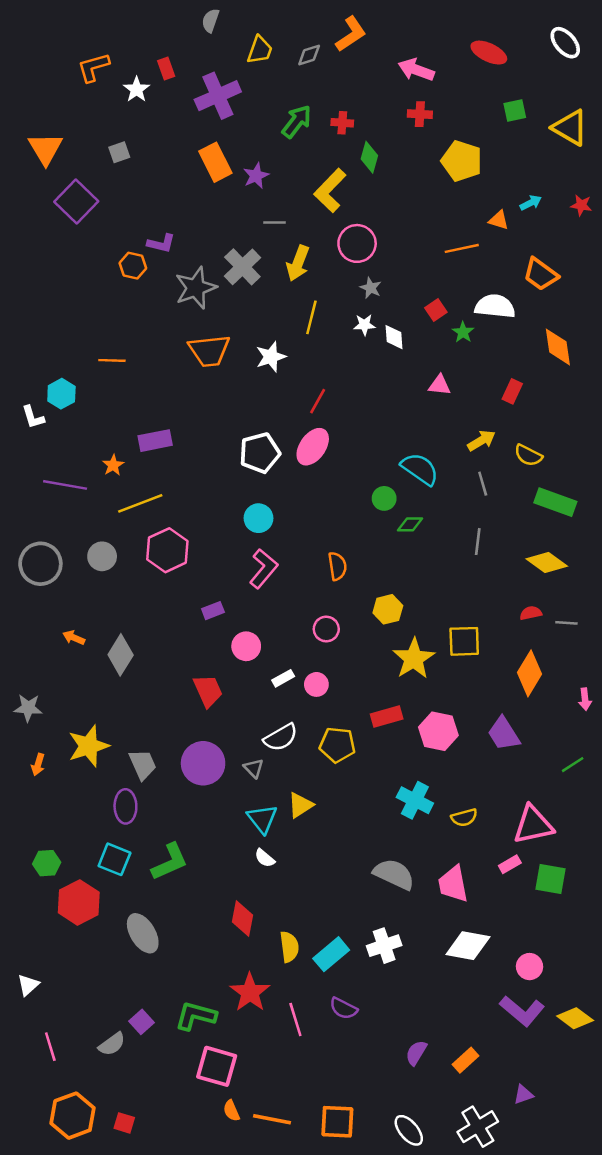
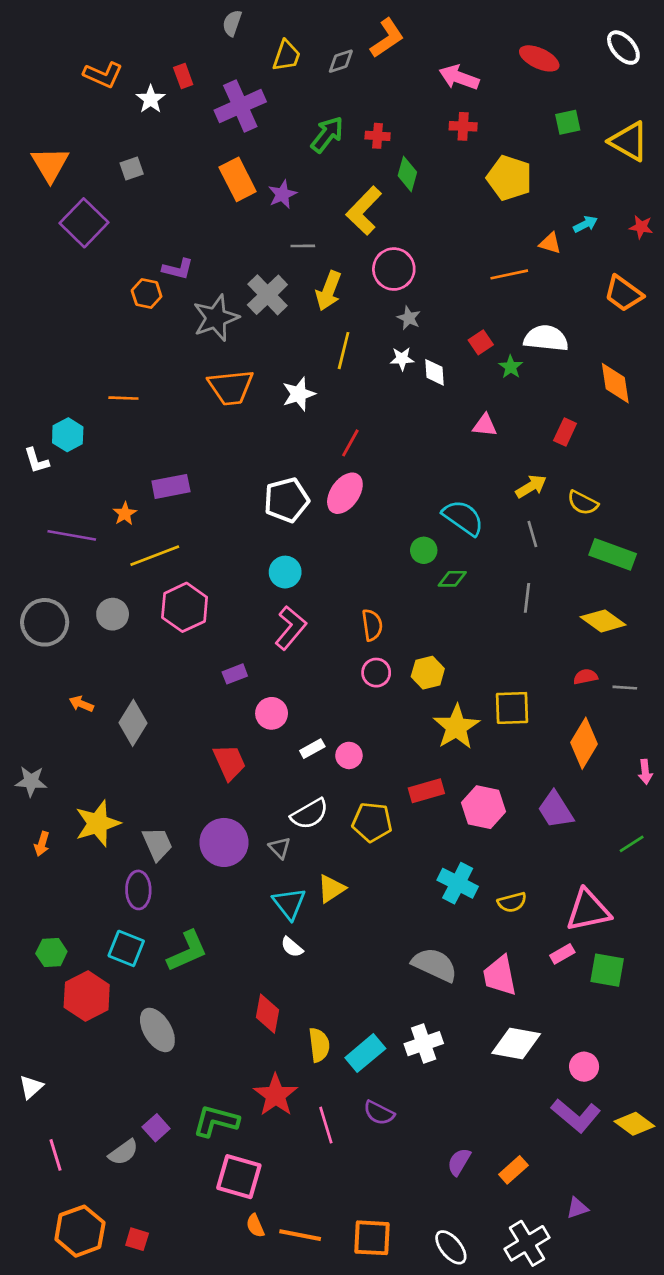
orange L-shape: (93, 67) -> (103, 75), turned -140
orange trapezoid: (541, 274) -> (623, 293), moved
pink circle: (326, 629) -> (376, 673), moved

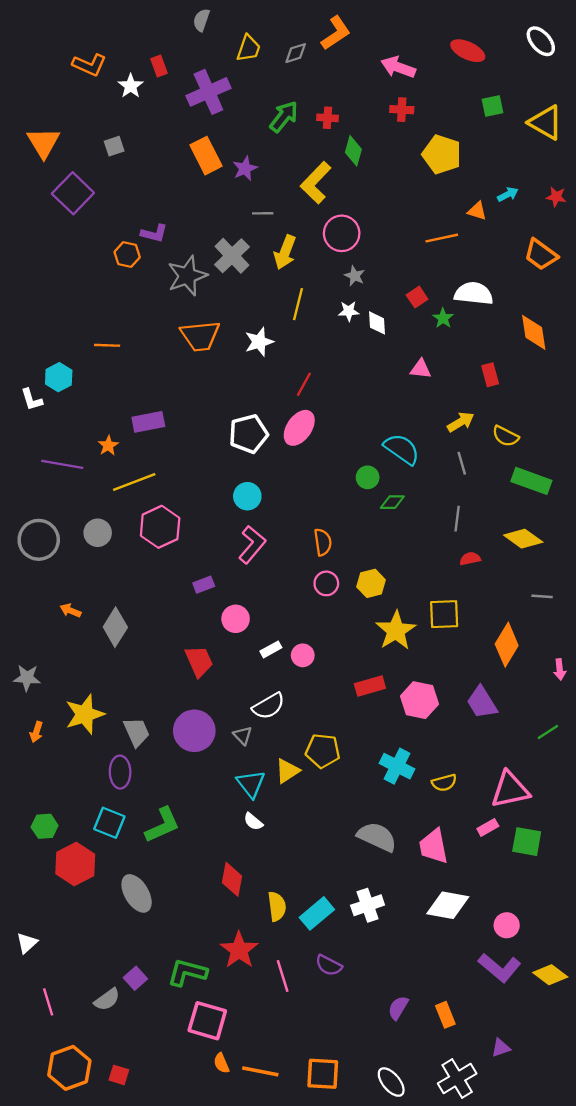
red rectangle: (565, 432) -> (490, 375), turned -40
red semicircle: (585, 677) -> (470, 559), moved
yellow pentagon: (372, 822) -> (323, 751), moved
orange rectangle: (513, 1170) -> (445, 1015), turned -70

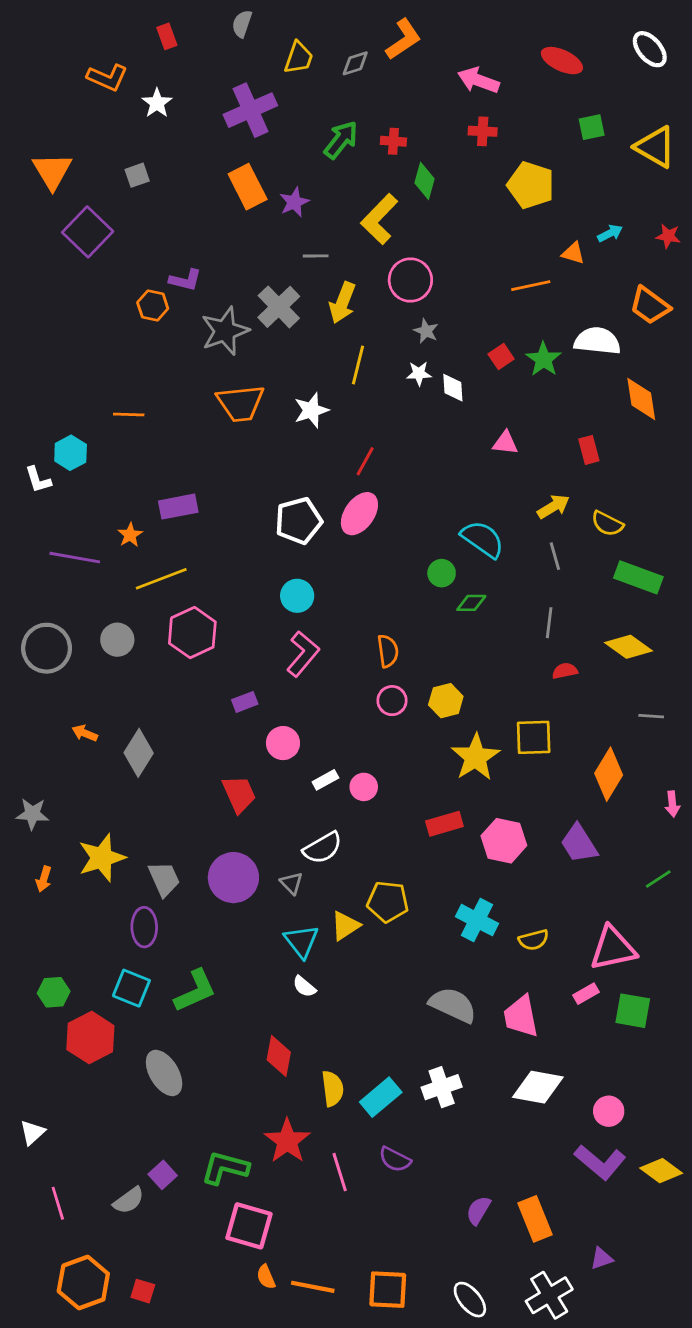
red rectangle: (159, 66) -> (167, 36), moved
white semicircle: (474, 293) -> (597, 341), moved
green star: (443, 318) -> (544, 359), moved, size x1.4
orange rectangle: (445, 1015) -> (535, 1219), size x1.4

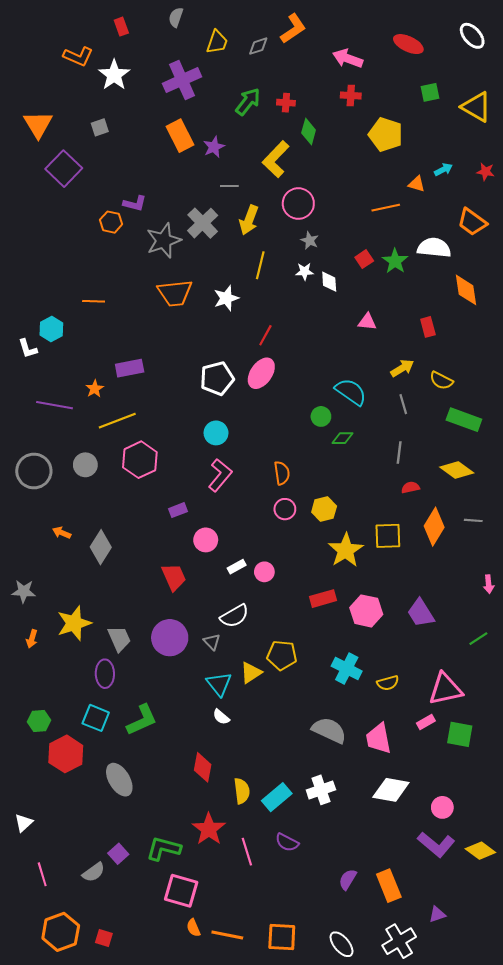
white star: (157, 103) -> (114, 75), size x1.4
orange diamond: (609, 774) -> (434, 527), moved

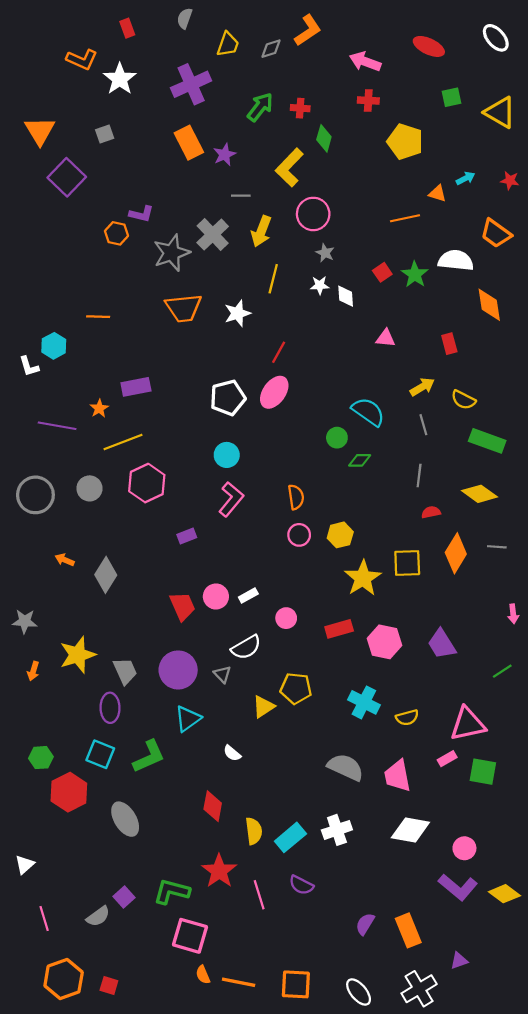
pink circle: (206, 540) -> (216, 596), moved
pink circle: (264, 572) -> (286, 618), moved
cyan triangle: (219, 684) -> (188, 719), moved, turned 32

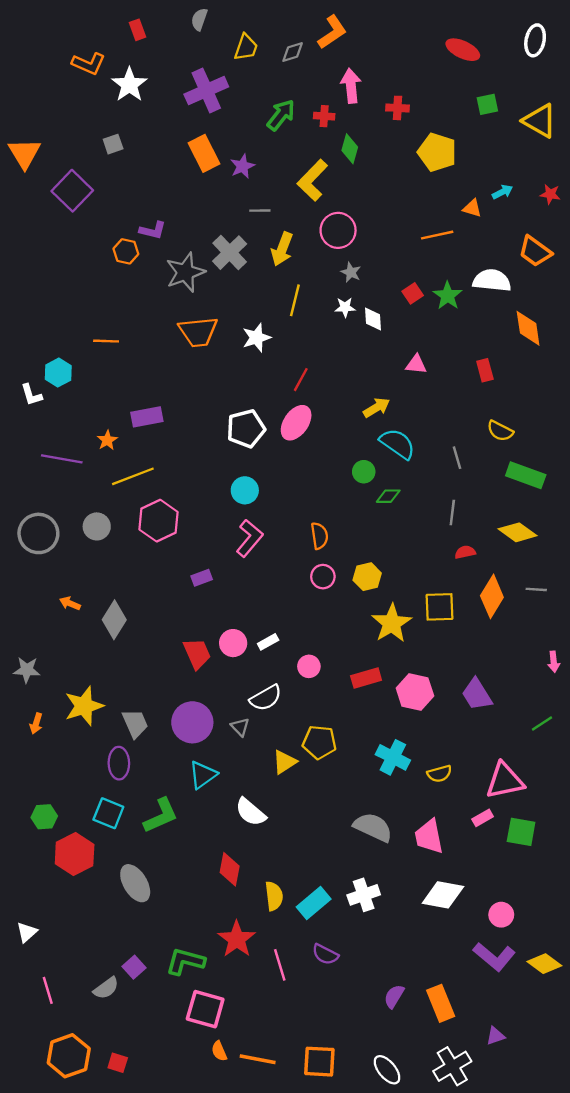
white ellipse: (496, 38) -> (535, 40), turned 52
pink arrow: (365, 62) -> (351, 86), moved, turned 64
orange triangle: (40, 131) -> (24, 153), moved
yellow arrow: (422, 387) -> (377, 408), moved
white semicircle: (232, 753) -> (251, 812), size x1.6

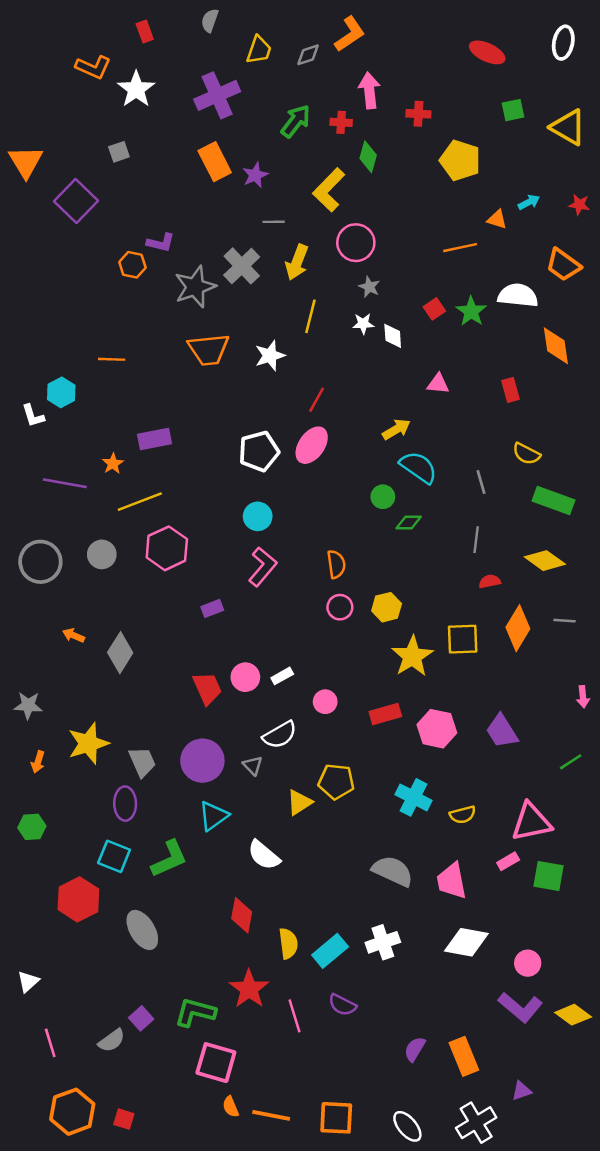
green hexagon: (44, 817) -> (32, 827), moved

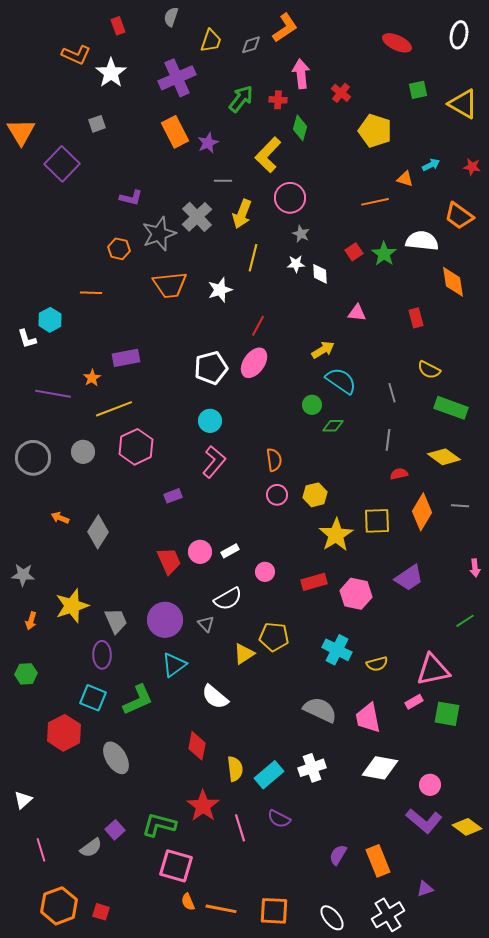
red cross: (418, 114) -> (341, 93), turned 36
orange hexagon: (132, 265) -> (119, 249), moved
purple trapezoid: (502, 731) -> (409, 578), moved, turned -92

